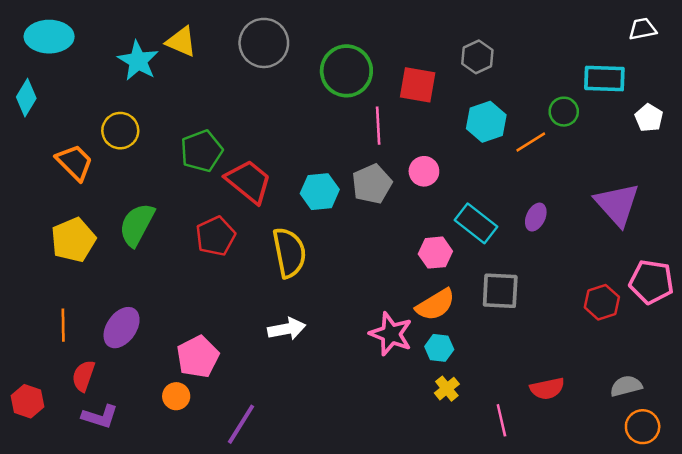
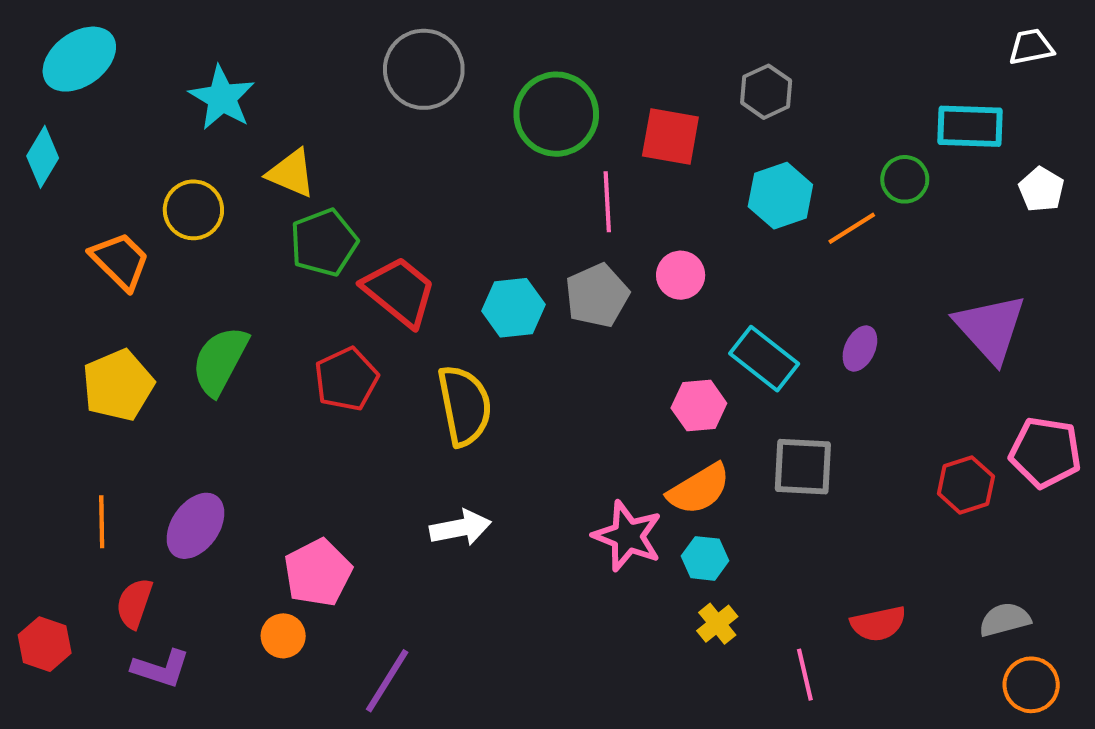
cyan ellipse: (49, 37) -> (79, 59), turned -36
yellow triangle: (181, 42) -> (291, 173), moved

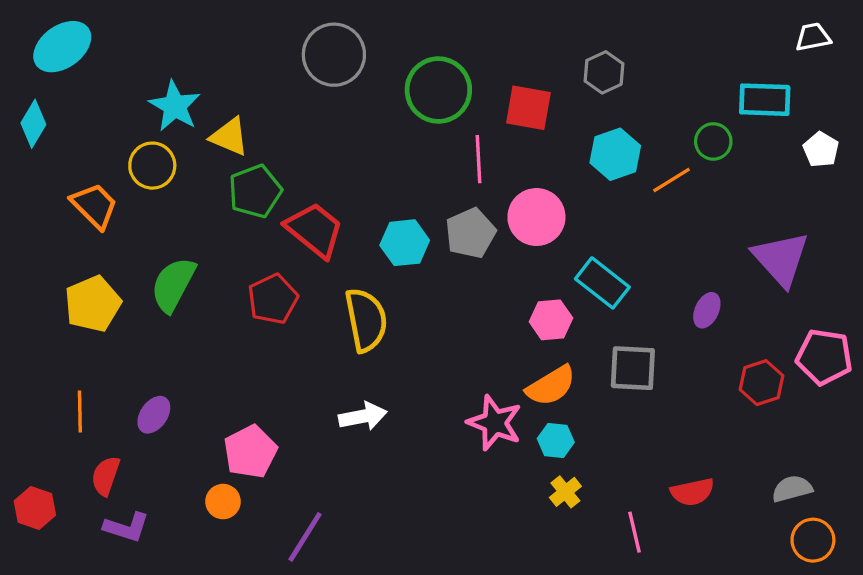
cyan star: (222, 98) -> (175, 106), moved
pink circle: (681, 275) -> (536, 217), size x1.5
purple ellipse: (860, 349) -> (707, 310), moved
purple ellipse: (195, 526) -> (154, 415), size x0.7

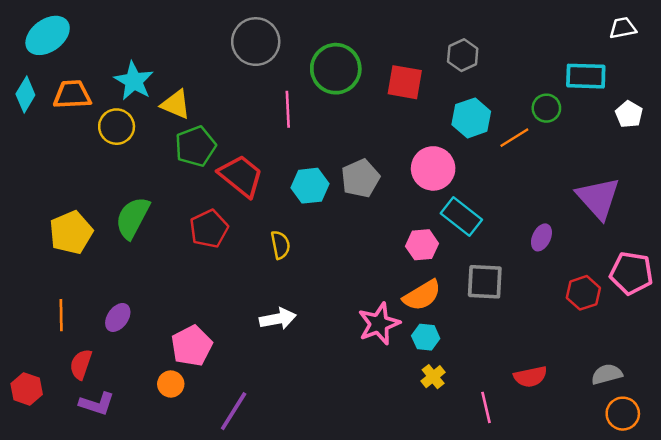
pink line: (479, 159) -> (288, 109), moved
orange trapezoid: (94, 206) -> (72, 95), moved, turned -48
pink circle: (536, 217) -> (433, 168), moved
yellow semicircle: (366, 320) -> (280, 245), size x0.6
pink star: (495, 423) -> (379, 324), turned 30

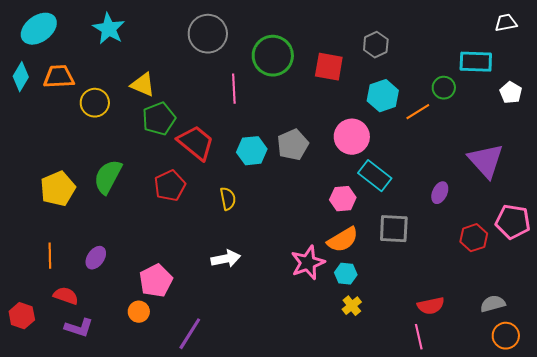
cyan star: (134, 81) -> (109, 29), moved
red semicircle: (81, 364) -> (66, 296), turned 90
pink line: (486, 407) -> (419, 337), moved

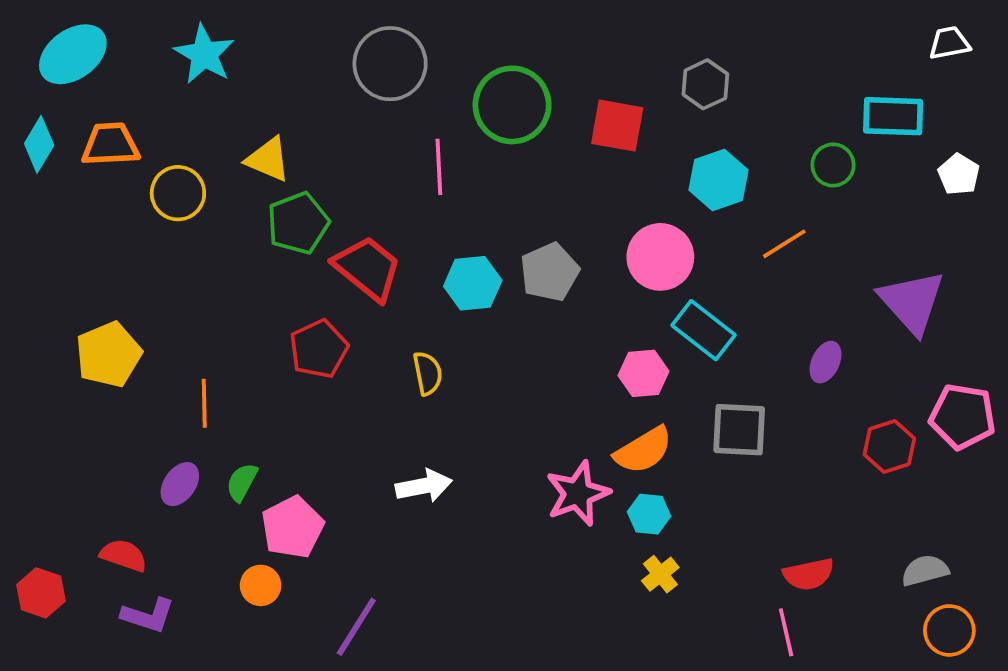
orange line: (418, 112) -> (784, 244), moved
green semicircle: (108, 177) -> (242, 482), moved, size x0.6
orange line: (50, 256) -> (204, 403), moved

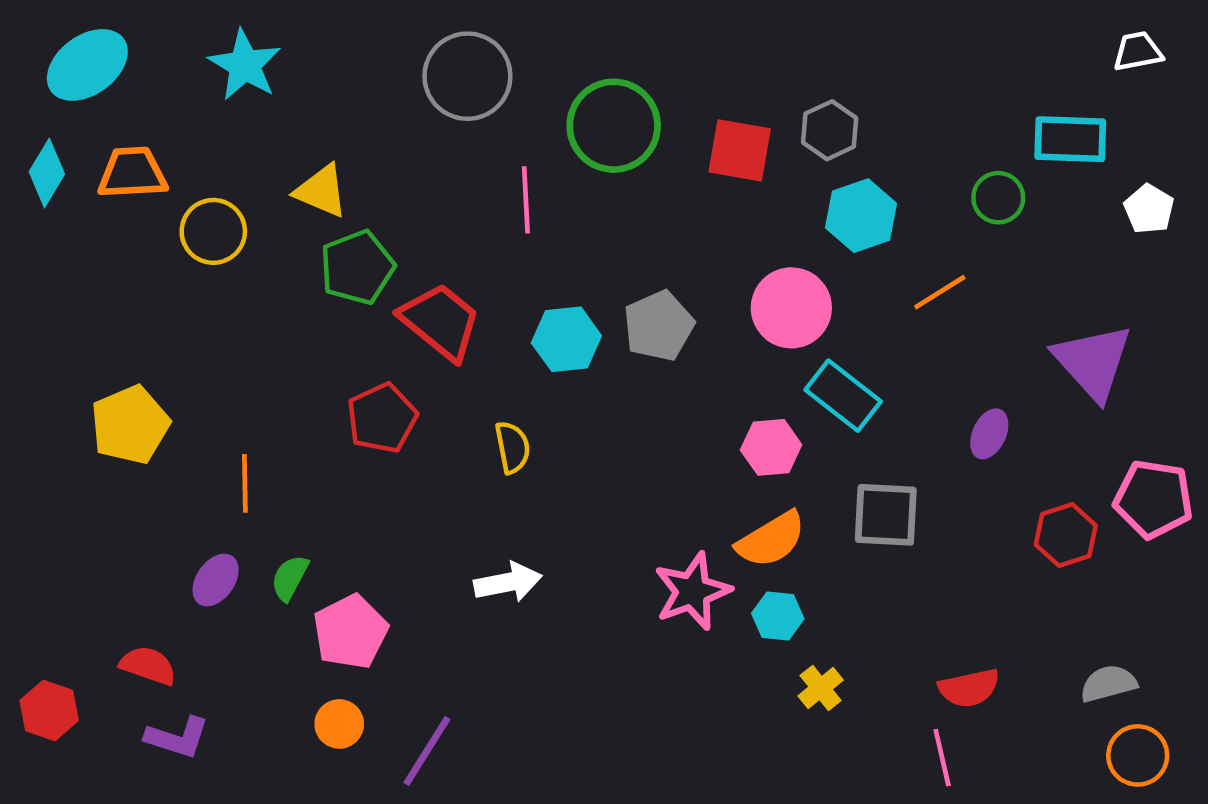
gray hexagon: (705, 84) -> (830, 130), moved
yellow cross: (660, 574) -> (821, 688), moved
orange circle: (261, 585) -> (339, 724), moved

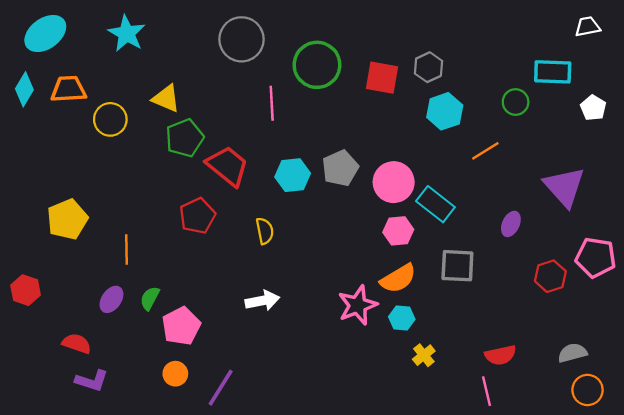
pink circle: (791, 308) -> (394, 182), moved
red hexagon: (49, 710) -> (26, 290), moved

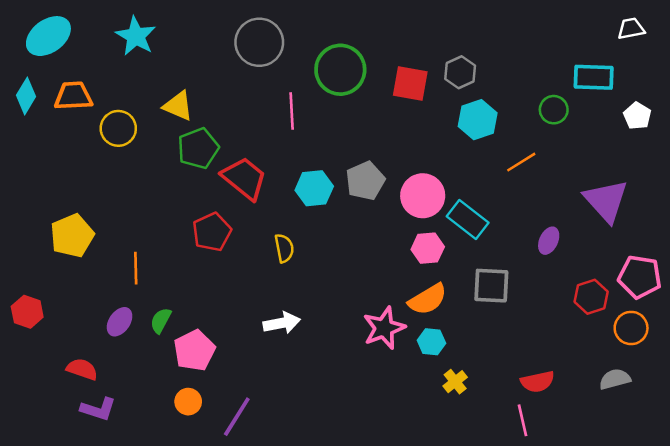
orange circle: (588, 390) -> (631, 328), moved

